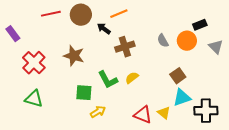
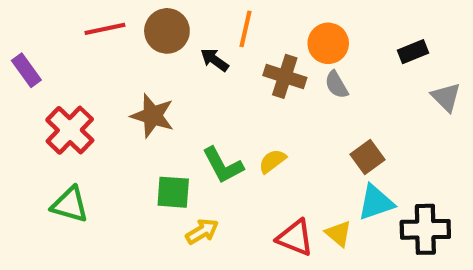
orange line: (119, 14) -> (246, 29), turned -54
orange circle: (187, 41) -> (328, 43), moved
brown cross: (125, 47) -> (285, 76), moved, turned 36

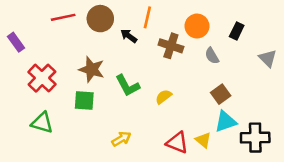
black rectangle: (413, 52) -> (237, 31), moved, turned -42
gray semicircle: (336, 85) -> (212, 56), moved
green L-shape: (223, 165) -> (128, 86), moved
green square: (173, 192) -> (84, 100), moved

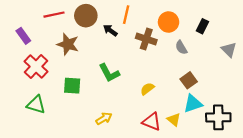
purple rectangle: (16, 42) -> (23, 36), moved
brown star: (92, 69) -> (68, 44), moved
yellow semicircle: (164, 97) -> (147, 89), moved

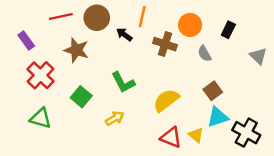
green square: (72, 86) -> (81, 97), turned 36
yellow semicircle: (147, 89) -> (166, 100), size x1.6
black cross: (218, 117) -> (246, 133), turned 30
yellow arrow: (104, 118) -> (115, 118), moved

